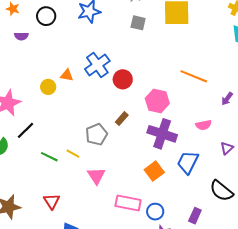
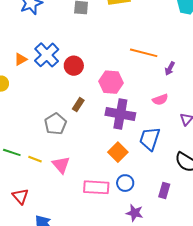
orange triangle: (67, 75) -> (21, 59), moved, turned -32
purple arrow: (227, 99) -> (170, 68), moved
yellow line: (73, 154) -> (35, 159), moved
blue circle: (155, 212) -> (125, 183), moved

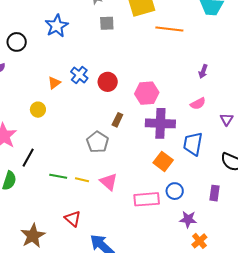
orange line: (144, 53) -> (169, 29), moved
blue cross: (47, 55) -> (79, 75), size x0.7

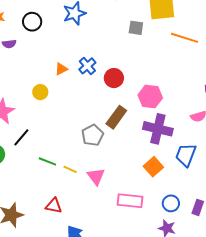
gray square: (107, 23) -> (136, 28), moved
brown rectangle: (117, 120) -> (116, 117), size x1.6
blue circle: (175, 191) -> (171, 203), moved
red triangle: (73, 219) -> (54, 206), turned -42

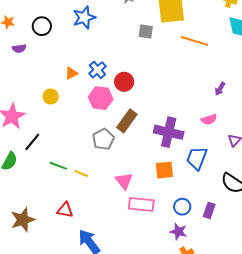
pink hexagon: (150, 96) -> (101, 98), moved
orange square: (153, 167) -> (164, 170), turned 36
pink triangle: (96, 176) -> (124, 181), moved

